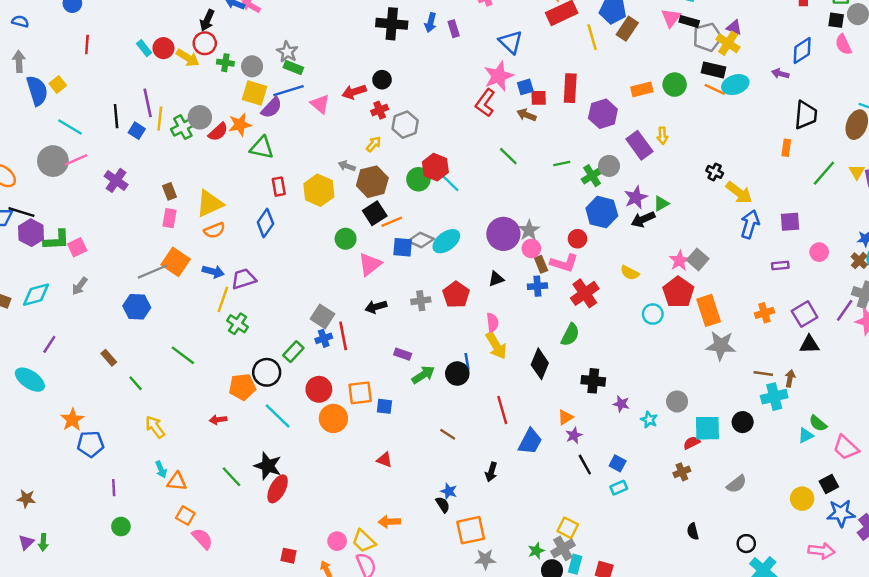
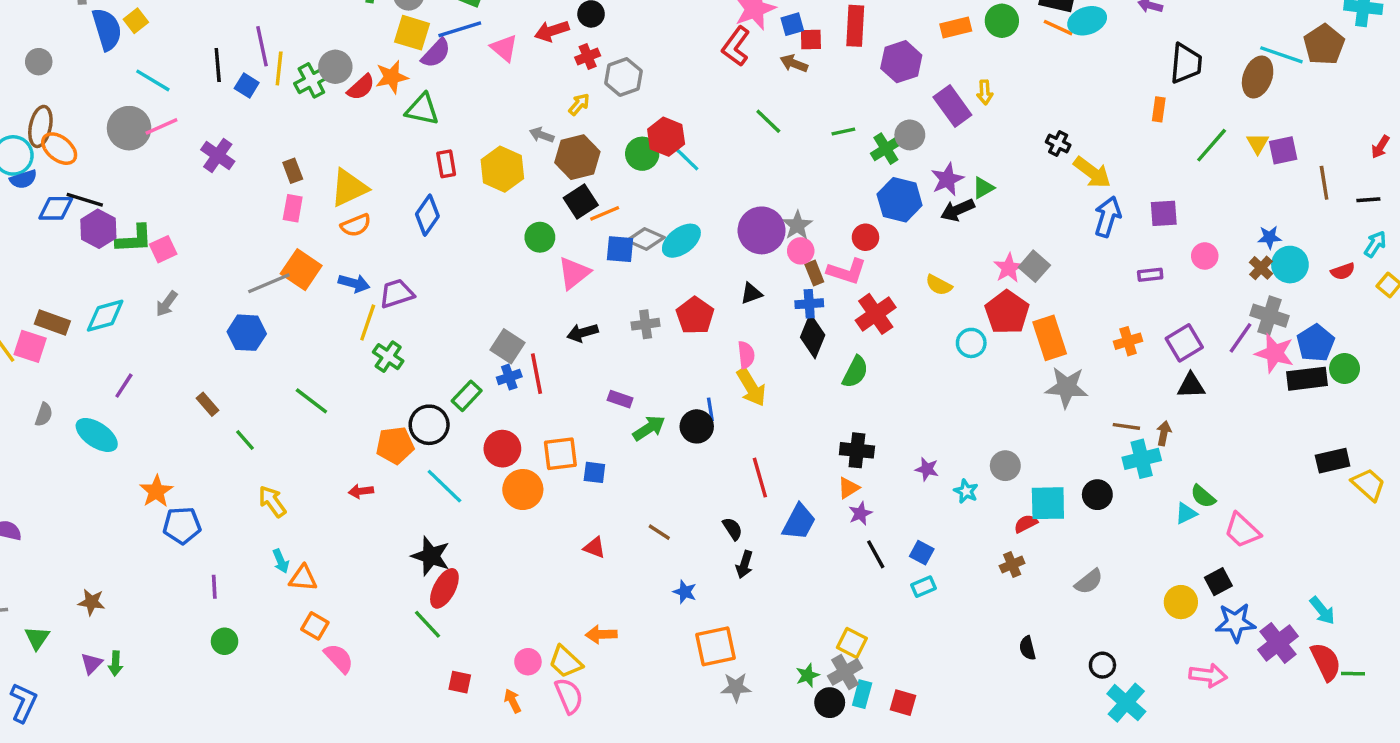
black diamond: (540, 364) -> (813, 336), moved
black cross: (593, 381) -> (857, 450), moved
brown line: (448, 434) -> (659, 532), moved
green line: (231, 477) -> (427, 624), moved
black semicircle: (443, 505) -> (733, 529), moved

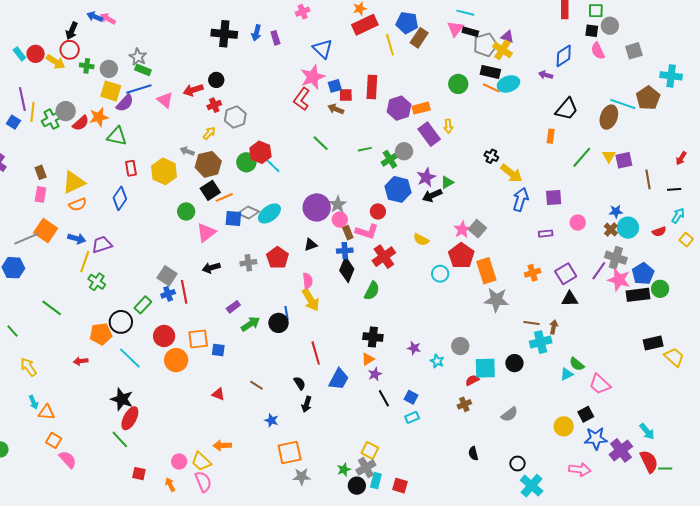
orange rectangle: (956, 28) -> (421, 108), moved
black trapezoid: (1186, 63) -> (567, 109), turned 35
purple rectangle: (620, 399) -> (233, 307), turned -56

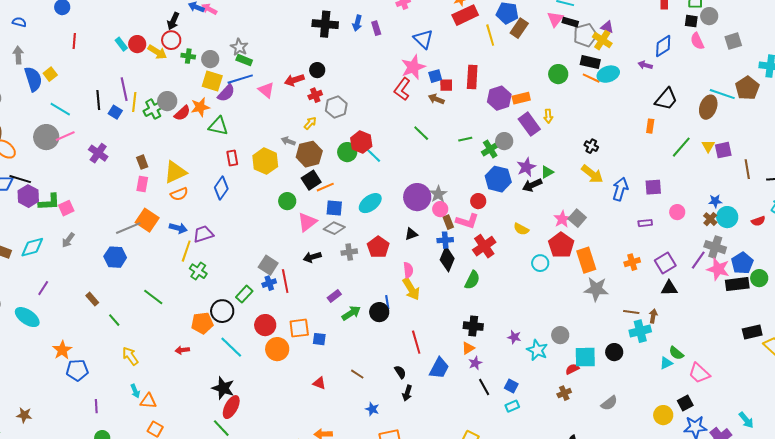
yellow arrow: (511, 173) -> (592, 174), moved
gray diamond: (248, 212) -> (334, 228), moved
cyan star: (437, 361) -> (537, 350), size x1.5

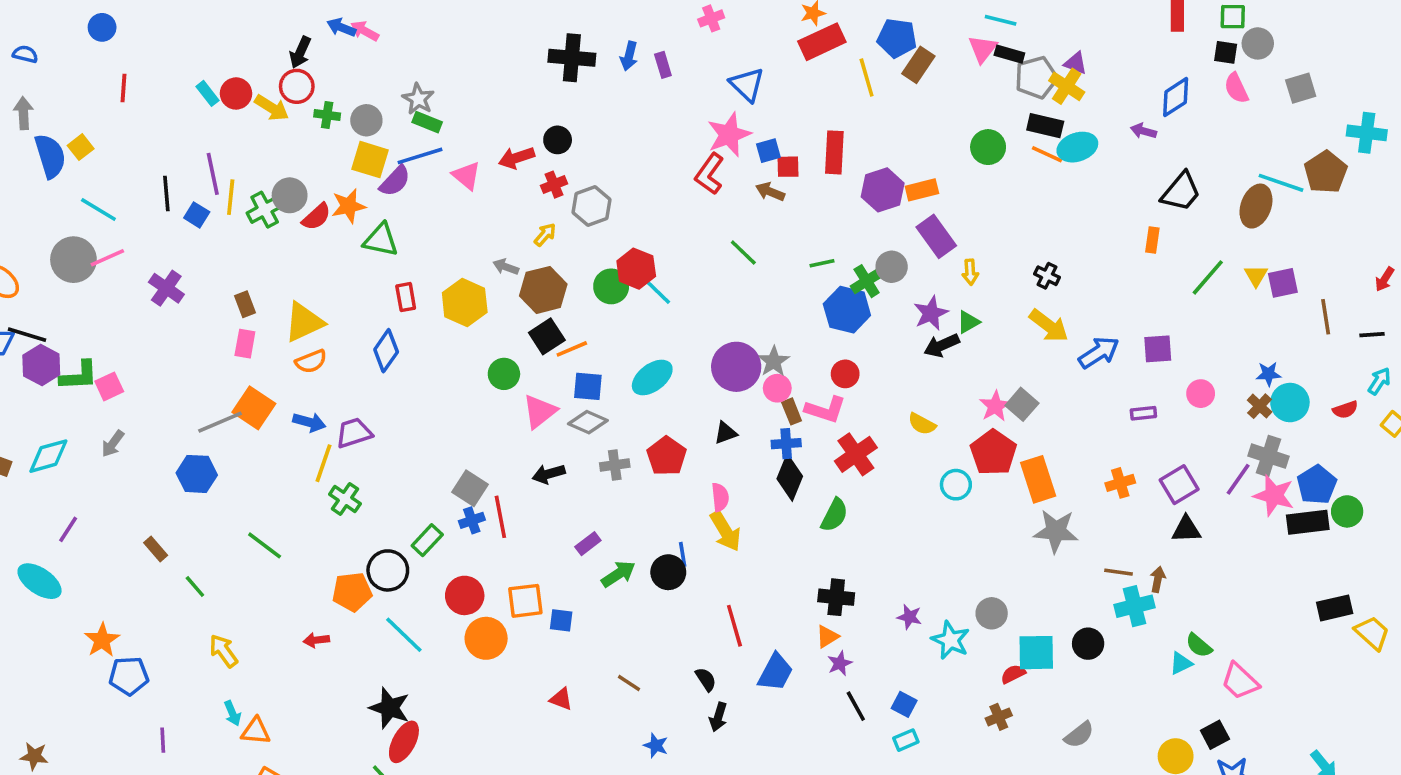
yellow arrow: (548, 116) -> (970, 272), moved
blue hexagon: (498, 179) -> (847, 310), moved
blue arrow: (620, 189) -> (1099, 352), turned 40

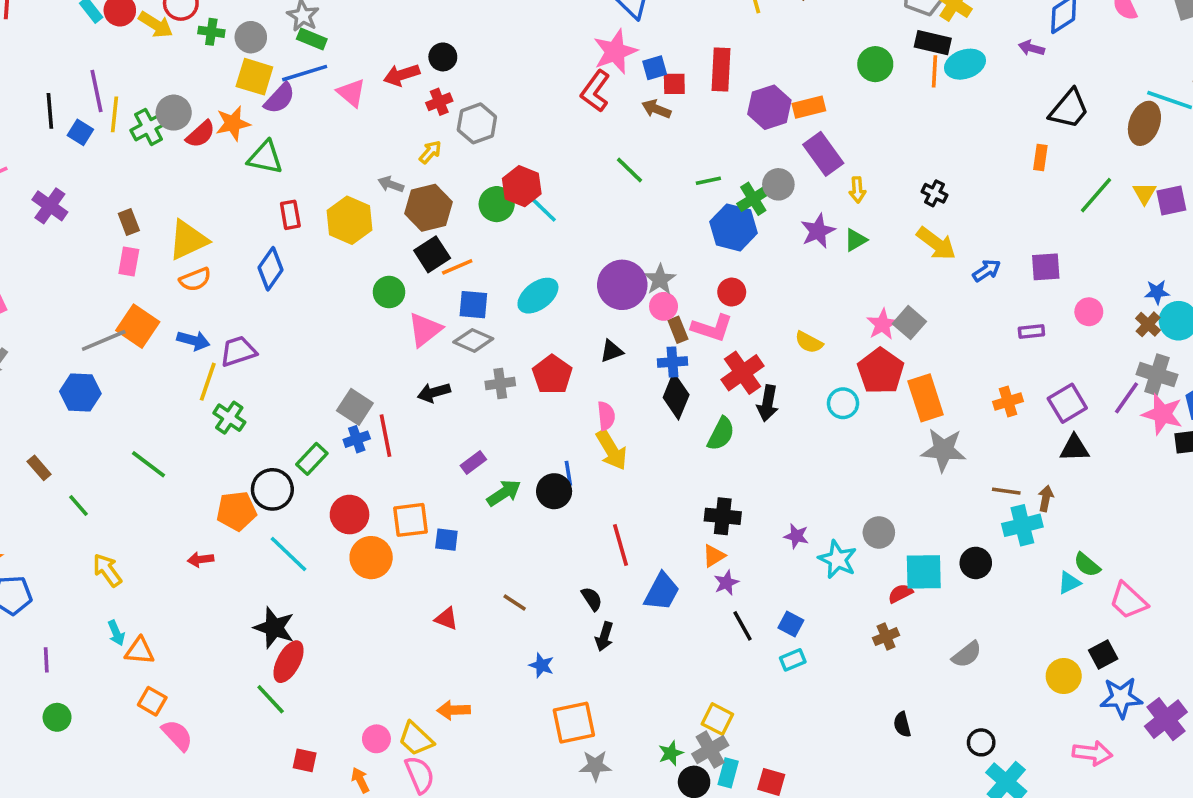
orange line: (1047, 154) -> (934, 71), turned 68
black arrow: (942, 345) -> (768, 403), moved, turned -56
blue arrow: (1099, 352) -> (987, 270), size x0.7

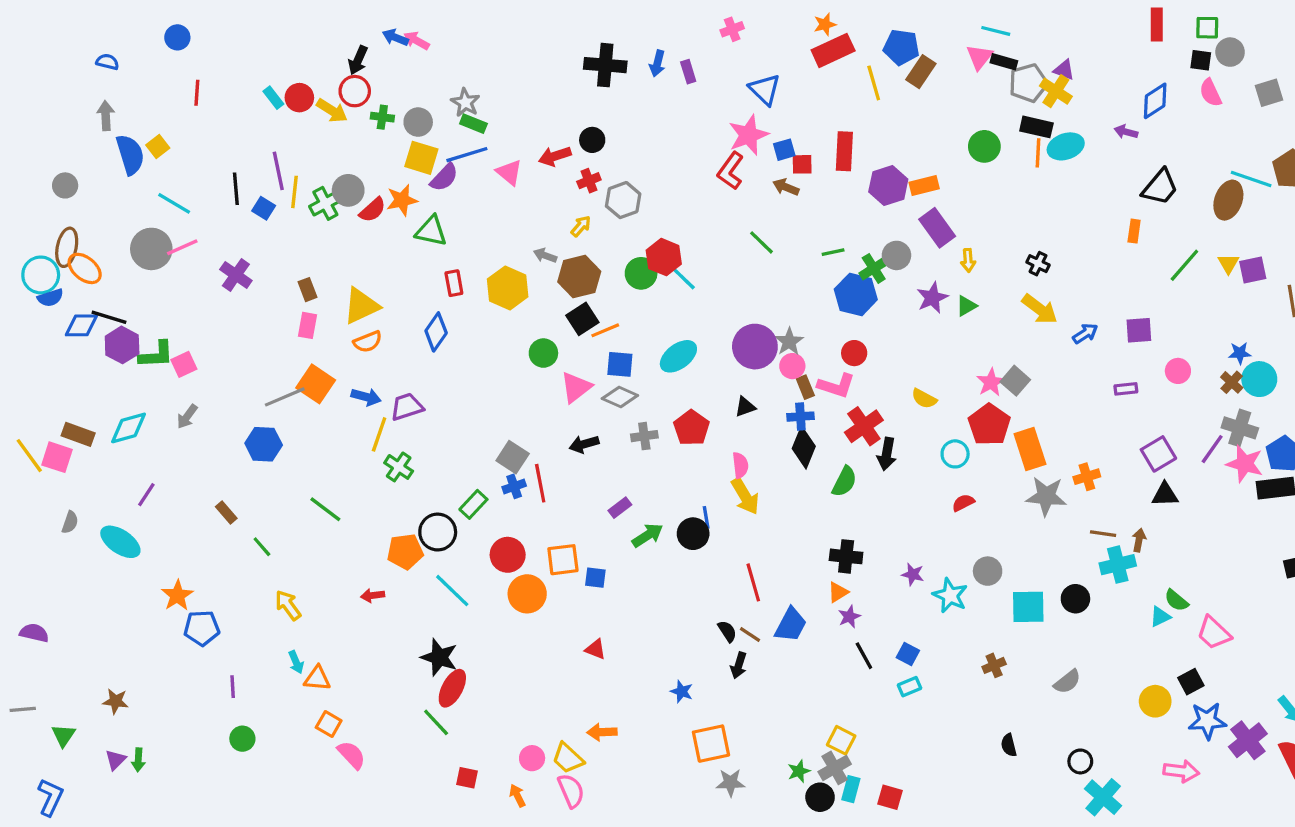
orange cross: (1008, 401) -> (1087, 477), moved
red semicircle: (900, 593) -> (963, 503), moved
brown line: (515, 602) -> (750, 635), moved

